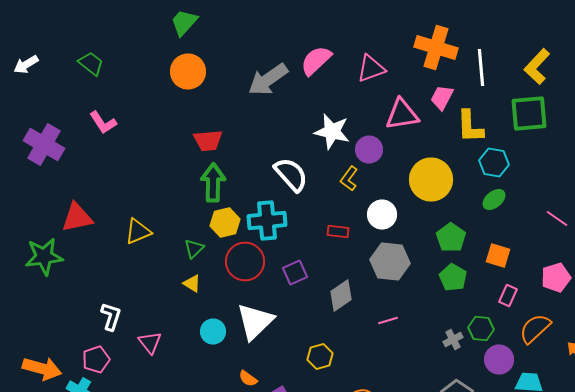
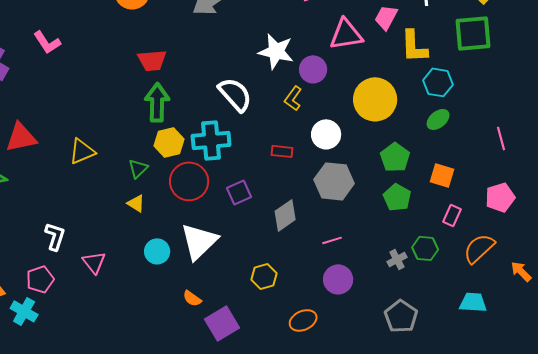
pink line: (557, 218) -> (501, 138), turned 40
purple circle: (499, 360) -> (338, 279), moved

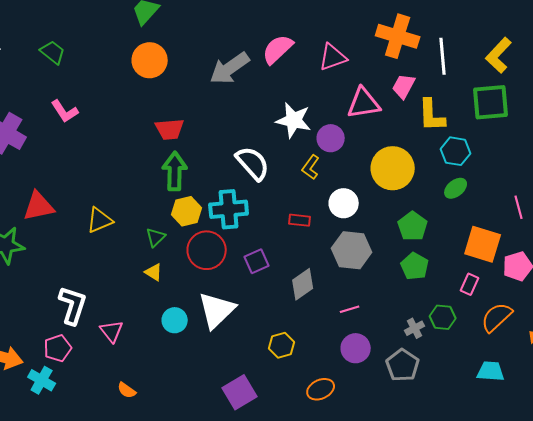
orange square: (442, 175) -> (483, 244), moved, size x1.5
white L-shape: (55, 236) -> (73, 305), size x1.4
orange semicircle: (192, 298) -> (127, 390), moved
gray pentagon: (401, 316) -> (403, 365), moved

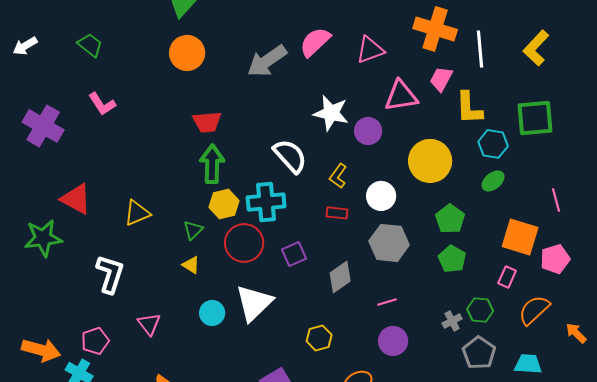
green square: (491, 102) -> (535, 118), moved
yellow L-shape: (311, 167) -> (338, 176), moved
red triangle: (39, 206) -> (76, 199), turned 40
white L-shape: (73, 305) -> (110, 274), moved
gray pentagon: (403, 365) -> (479, 353), moved

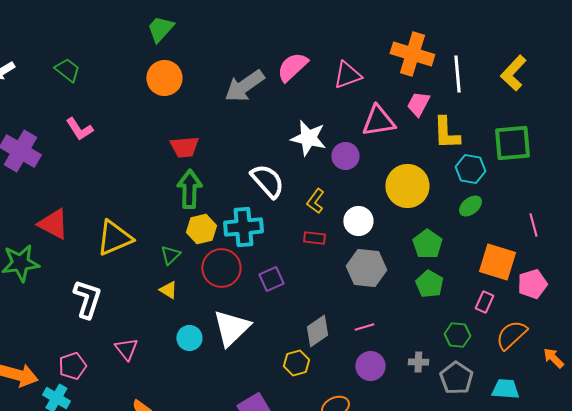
yellow triangle: (137, 213) -> (114, 238), size x1.4
gray diamond: (340, 277) -> (317, 331), moved
gray cross: (452, 321) -> (418, 362), moved, turned 30

